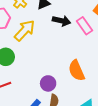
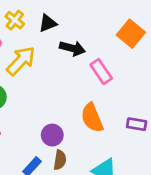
pink rectangle: (84, 26) -> (101, 72), moved

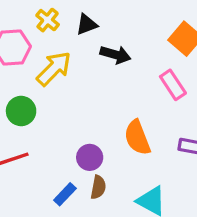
pink rectangle: (101, 72) -> (173, 85), moved

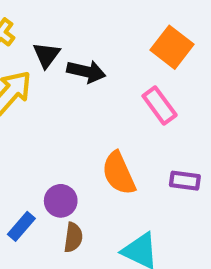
black triangle: (87, 24) -> (46, 55), moved, turned -30
blue rectangle: (65, 194) -> (21, 226), moved

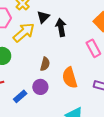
black arrow: (86, 72) -> (61, 27), turned -120
brown semicircle: (73, 237) -> (45, 64), moved

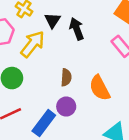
blue rectangle: (20, 96) -> (44, 123), size x1.5

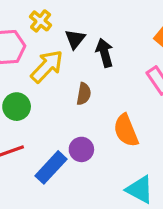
brown semicircle: (66, 77) -> (84, 94), moved

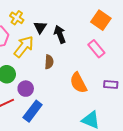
purple circle: (81, 149) -> (26, 89), moved

